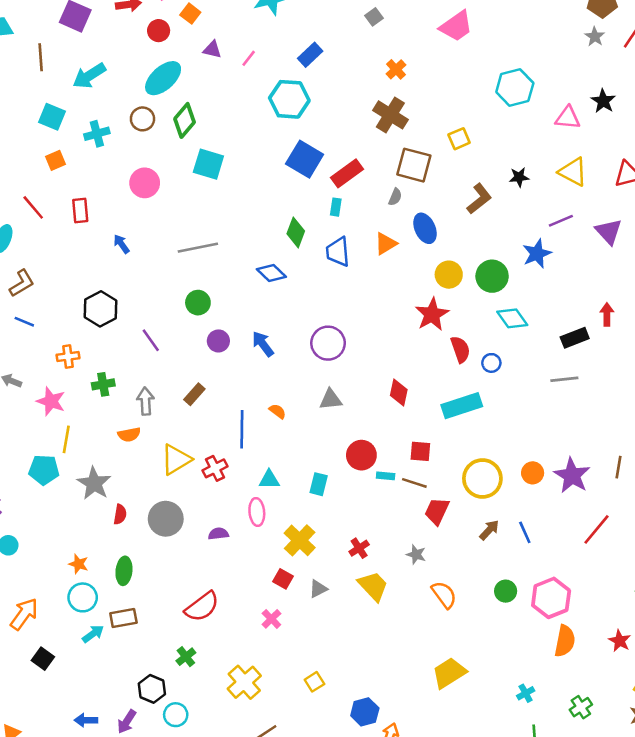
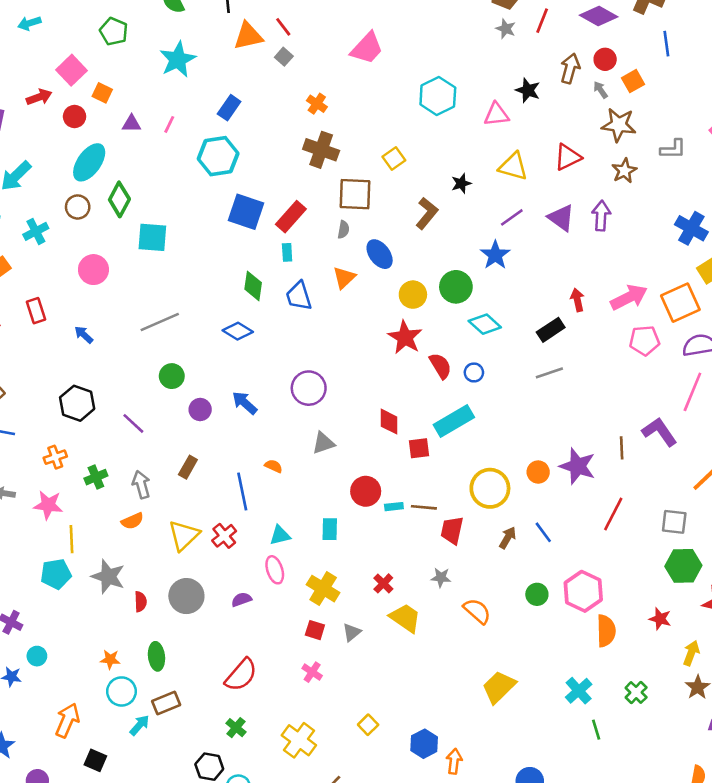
red square: (420, 451) -> (419, 448), moved
cyan cross: (526, 693) -> (579, 691), size x1.5

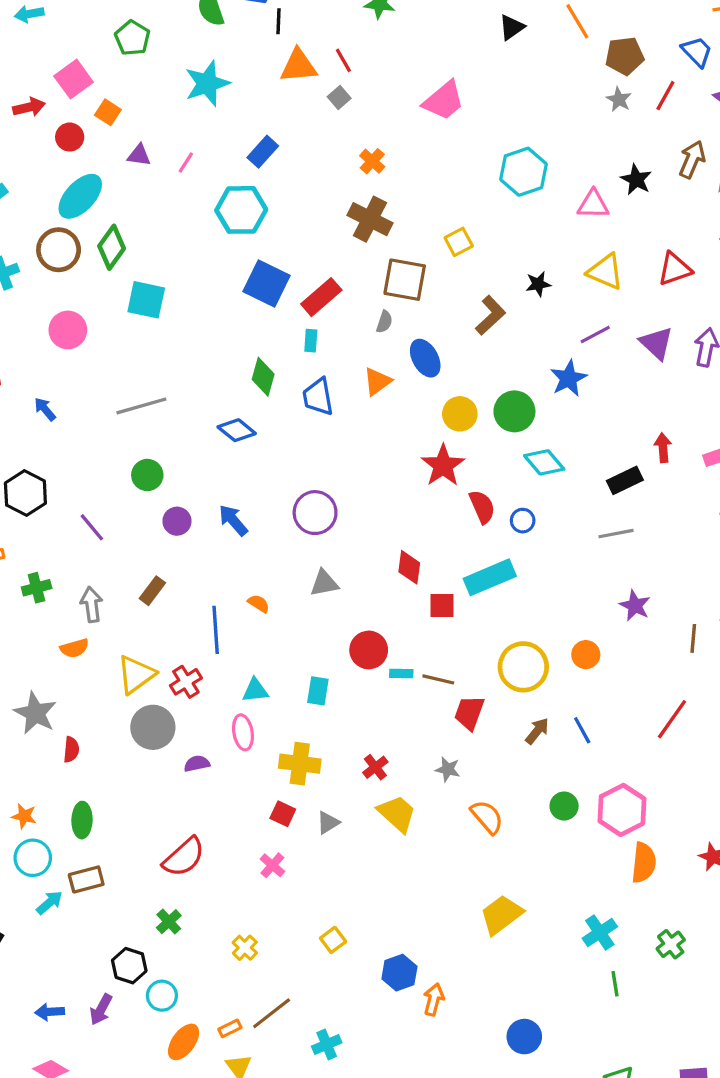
brown circle: (78, 207) -> (59, 250), size x1.4
purple star: (578, 466) -> (635, 606), moved, size x0.7
yellow cross: (323, 589) -> (300, 764), turned -32
gray circle: (186, 596) -> (153, 727), moved
yellow cross: (299, 740) -> (245, 948), size x0.6

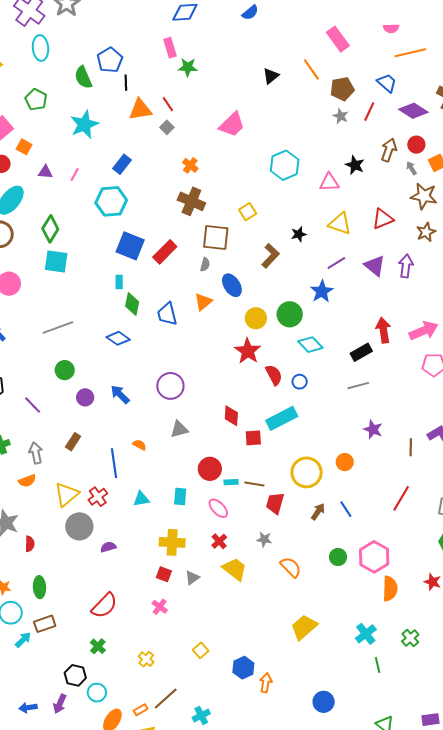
green diamond: (112, 247) -> (50, 229), moved
cyan rectangle: (311, 341) -> (119, 282), moved
red arrow: (663, 448) -> (383, 330), size x1.4
pink ellipse: (243, 732) -> (218, 508), moved, turned -30

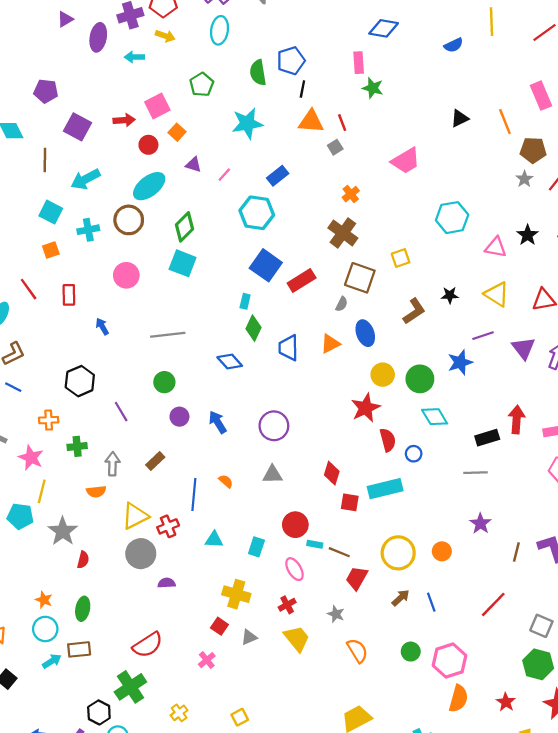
green cross: (98, 646) -> (130, 687), size x1.8

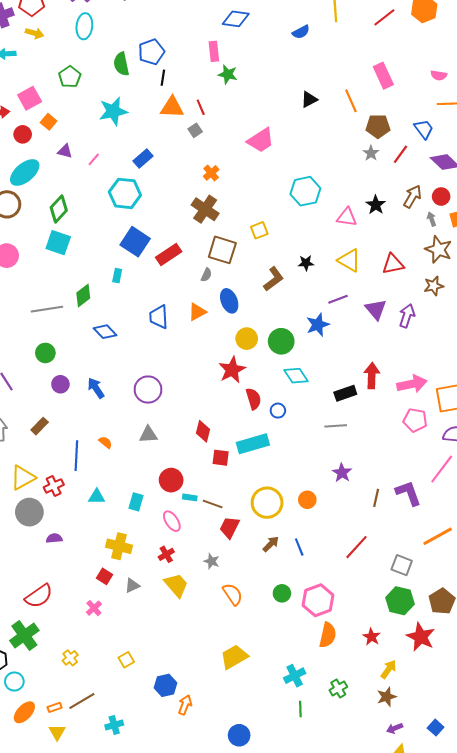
green diamond: (253, 328) -> (83, 296), moved, turned 30

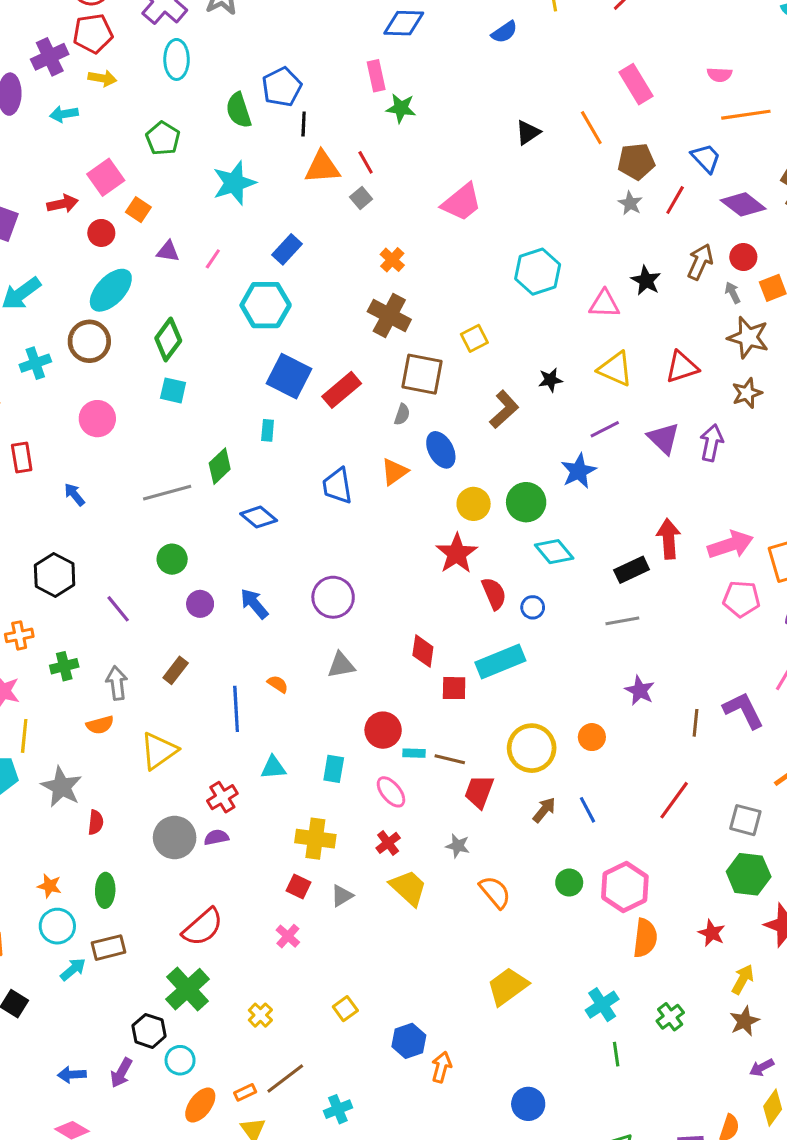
cyan square: (58, 243) -> (173, 390), size x0.7
red cross: (54, 486) -> (222, 797), moved
gray circle: (29, 512) -> (175, 838), moved

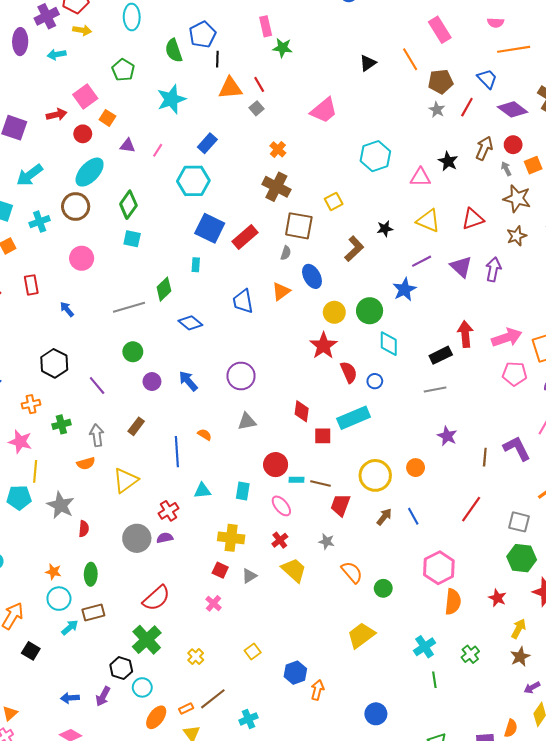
cyan diamond: (554, 552) -> (389, 344), turned 40
green circle: (569, 883) -> (383, 588), moved

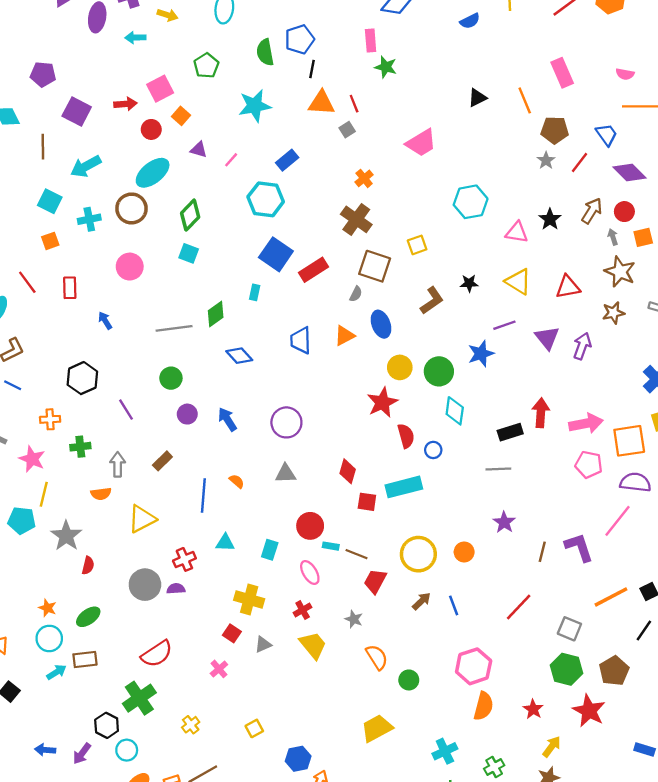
green ellipse: (91, 574) -> (88, 617), turned 45

